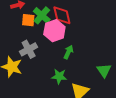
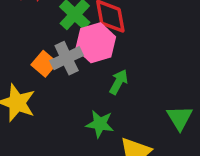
orange square: (28, 20) -> (44, 64), moved, turned 32
gray cross: (29, 49) -> (67, 58), moved

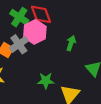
green arrow: (119, 82) -> (71, 43), moved

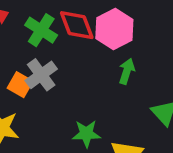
pink hexagon: (35, 32) -> (114, 29), moved

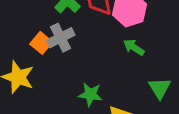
green arrow: (127, 71) -> (134, 47), turned -85

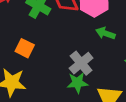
gray cross: (61, 38) -> (81, 63), moved

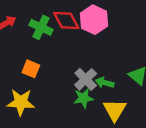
green arrow: (105, 33) -> (105, 83), moved

